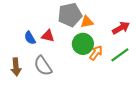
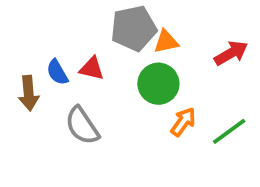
orange arrow: (96, 53) -> (183, 122), moved
green line: (120, 55) -> (229, 131), moved
brown arrow: (16, 67) -> (29, 93), moved

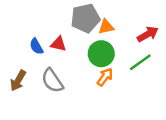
brown arrow: (29, 93) -> (18, 81), moved, turned 35
orange arrow: (183, 122) -> (105, 77), moved
green line: (229, 131) -> (140, 62), moved

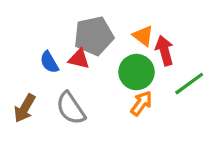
gray pentagon: (85, 18) -> (94, 36), moved
orange triangle: (106, 27) -> (143, 36), turned 49
red arrow: (148, 34) -> (164, 51), moved, turned -75

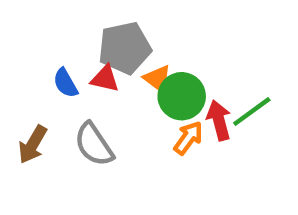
orange triangle: (143, 36) -> (158, 79), moved
red arrow: (164, 51) -> (219, 120), moved

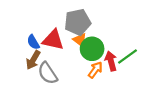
gray pentagon: (125, 48) -> (78, 22), moved
red triangle: (105, 79) -> (53, 40), size x1.5
brown arrow: (33, 144) -> (33, 60), moved

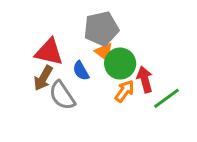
red triangle: (53, 40) -> (49, 52), moved
blue semicircle: (33, 42) -> (81, 71), moved
green line: (128, 57) -> (167, 98), moved

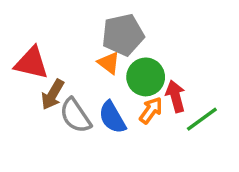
red triangle: (49, 52) -> (32, 63), moved
orange triangle: (104, 52) -> (109, 63), moved
blue semicircle: (81, 71) -> (112, 117), moved, size x1.4

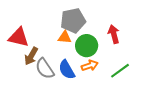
orange triangle: (109, 63) -> (65, 37), turned -32
red arrow: (176, 96) -> (114, 34), moved
orange arrow: (151, 110) -> (90, 65), turned 35

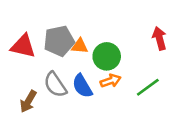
gray pentagon: (73, 21) -> (59, 41), moved
red arrow: (114, 34) -> (159, 38), moved
brown arrow: (31, 56) -> (28, 101), moved

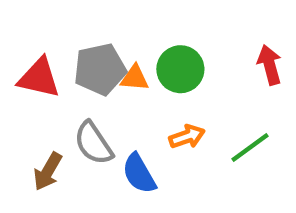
green circle: (107, 56) -> (180, 69), moved
blue semicircle: (82, 86) -> (139, 174), moved

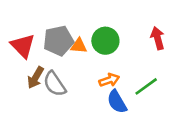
red triangle: (39, 78) -> (23, 46), turned 32
brown arrow: (48, 171) -> (36, 78), moved
blue semicircle: (139, 174) -> (117, 102), moved

